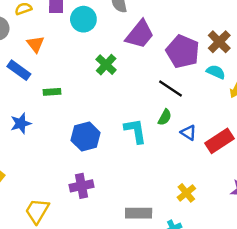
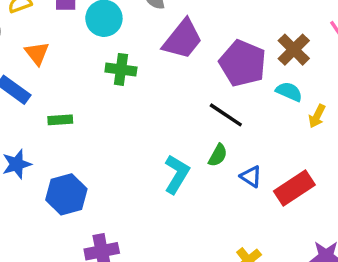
green cross: (106, 65) -> (121, 69), moved, turned -35
cyan L-shape: (135, 131) -> (177, 174), turned 40
blue hexagon: (86, 136) -> (66, 194), moved

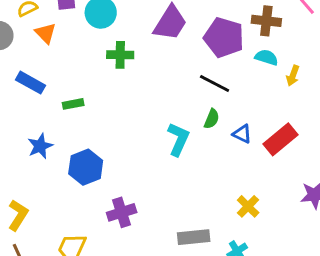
brown cross: (294, 50) -> (266, 21), turned -32
orange triangle: (37, 53) -> (45, 33), moved

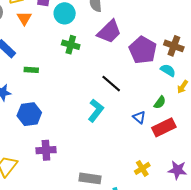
black line: (215, 84) -> (111, 84), moved
green semicircle: (212, 119) -> (160, 102), moved
yellow cross: (248, 206) -> (142, 168), moved

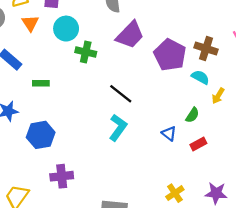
cyan circle: (65, 13) -> (66, 29), moved
black line: (111, 84) -> (121, 94), moved
red rectangle: (164, 127) -> (198, 144), size x0.6

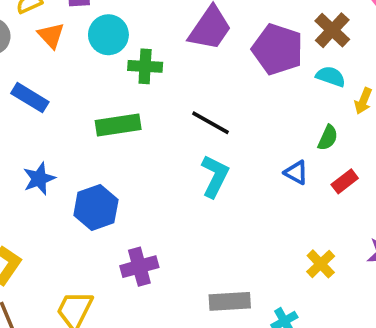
brown cross: (206, 49) -> (332, 30), turned 35
green rectangle: (41, 83) -> (118, 125), moved, size x1.6

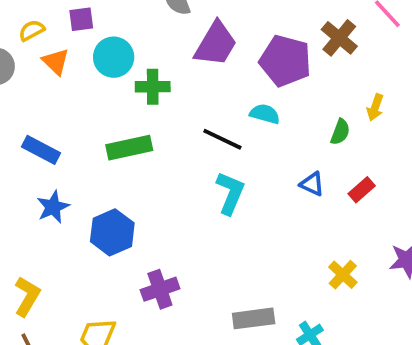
cyan semicircle: (331, 76) -> (265, 114), moved
blue rectangle: (30, 98) -> (41, 150), moved
green semicircle: (328, 138) -> (340, 132), moved

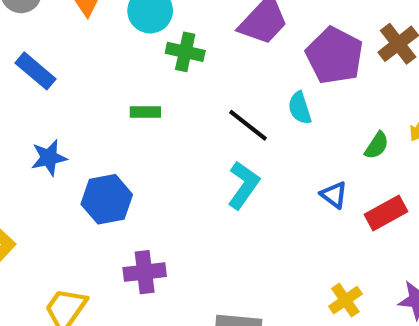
cyan semicircle: (265, 114) -> (300, 108), turned -136
green rectangle: (129, 148) -> (145, 112), size x0.6
blue rectangle: (41, 150) -> (35, 71), moved
red rectangle: (362, 190) -> (386, 213), size x1.4

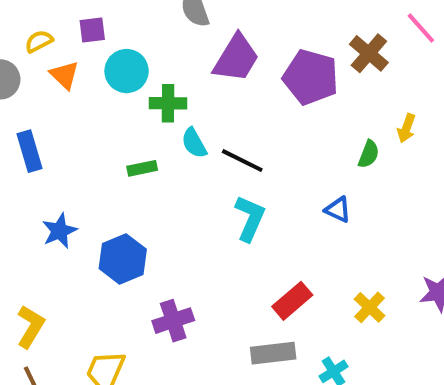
blue rectangle: (35, 71) -> (30, 151), turned 45
cyan semicircle: (300, 108) -> (194, 143), moved
red rectangle: (386, 213) -> (292, 301), moved

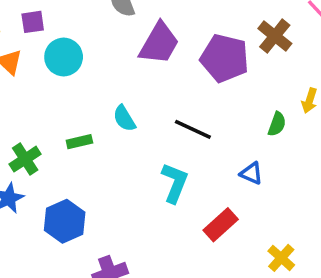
green cross: (168, 103) -> (25, 159), moved, turned -32
black line: (242, 161) -> (193, 129), moved
red rectangle: (292, 301) -> (221, 225), moved

